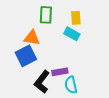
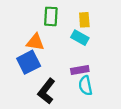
purple rectangle: (60, 72) -> (80, 70), moved
cyan semicircle: (71, 85) -> (85, 86), moved

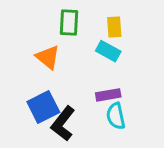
orange triangle: (35, 42) -> (48, 57), turned 30
blue square: (29, 62) -> (43, 107), moved

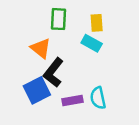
purple rectangle: (108, 95) -> (73, 100), moved
black L-shape: (63, 124) -> (53, 72), moved

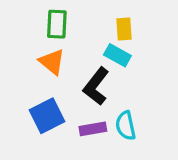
green rectangle: (59, 19) -> (57, 24), moved
black L-shape: (53, 72) -> (96, 86), moved

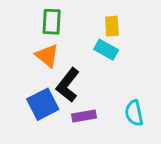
black L-shape: (96, 86) -> (68, 85), moved
cyan semicircle: (126, 126) -> (134, 113), moved

